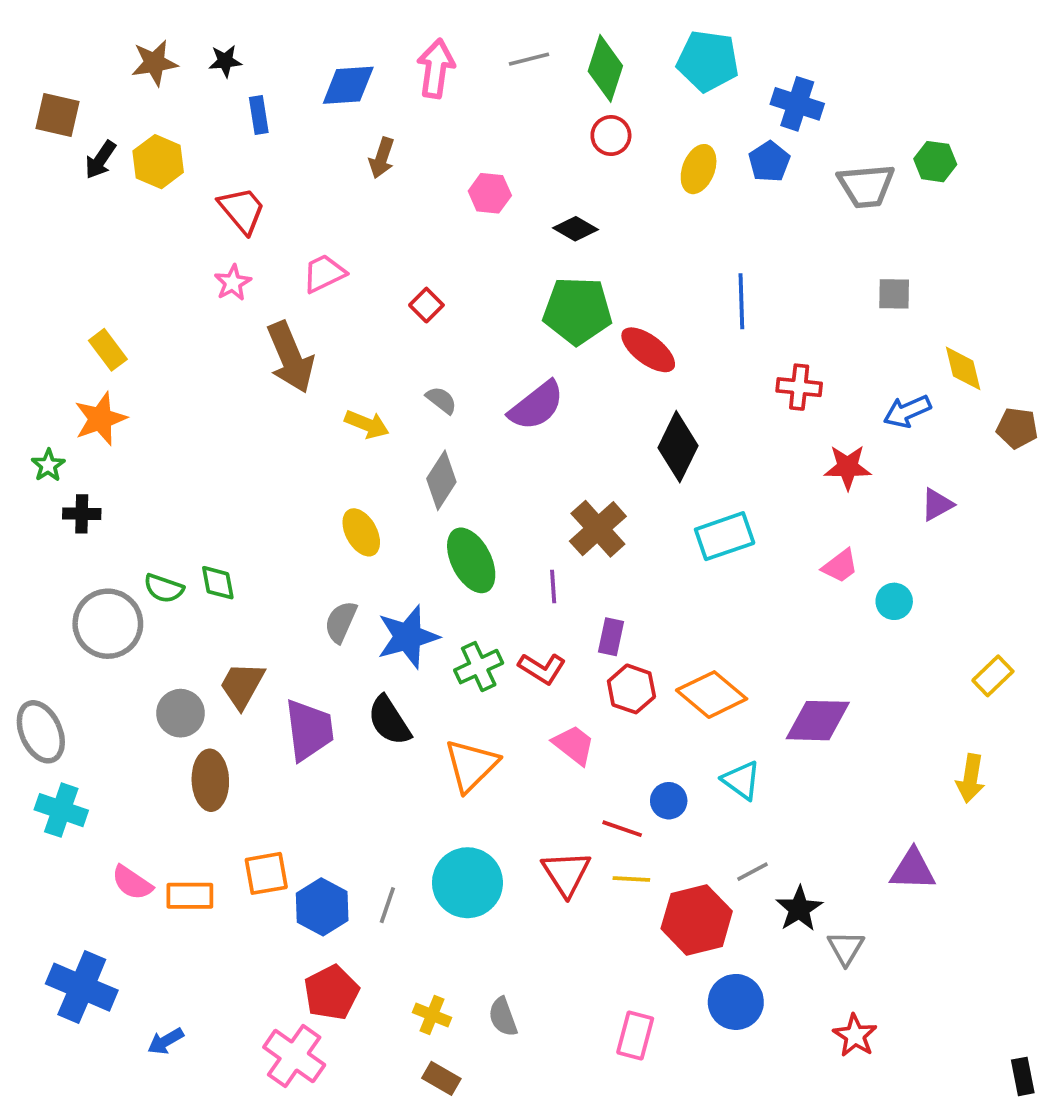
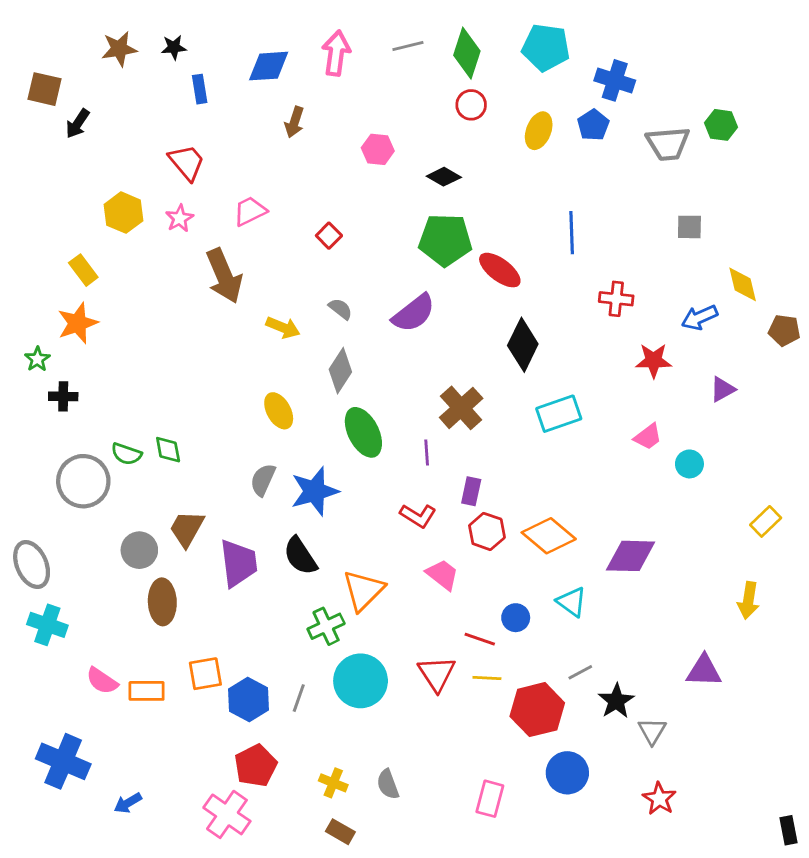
yellow hexagon: (158, 162) -> (124, 213), moved
green cross: (479, 667) -> (326, 626), moved

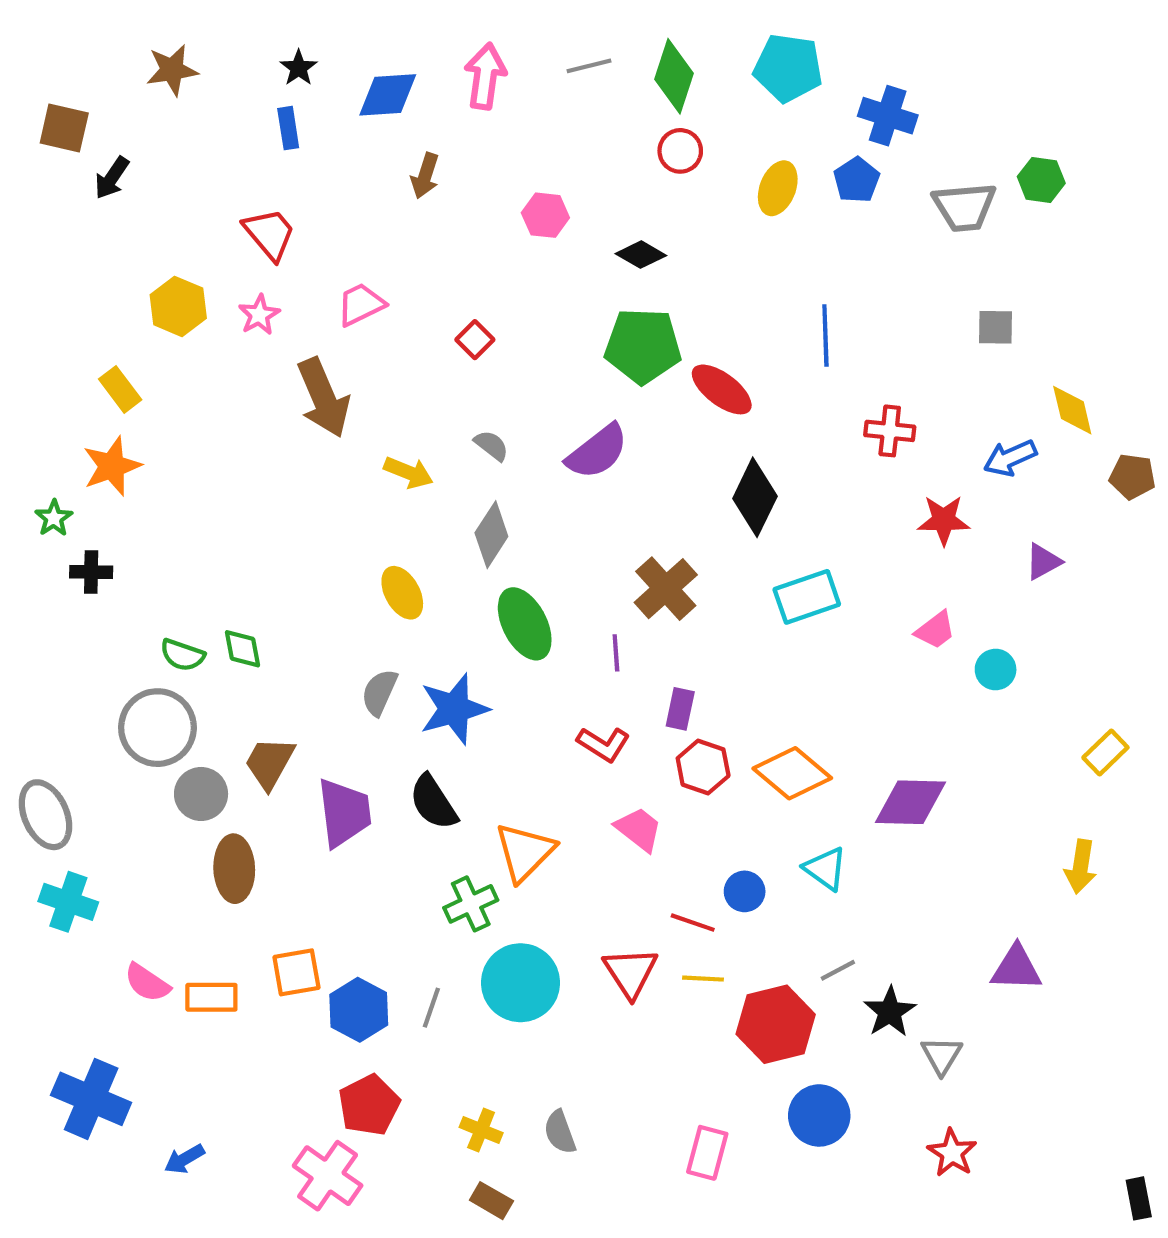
black star: (174, 47) -> (299, 68), moved, turned -30
gray circle: (83, 481) -> (157, 728), moved

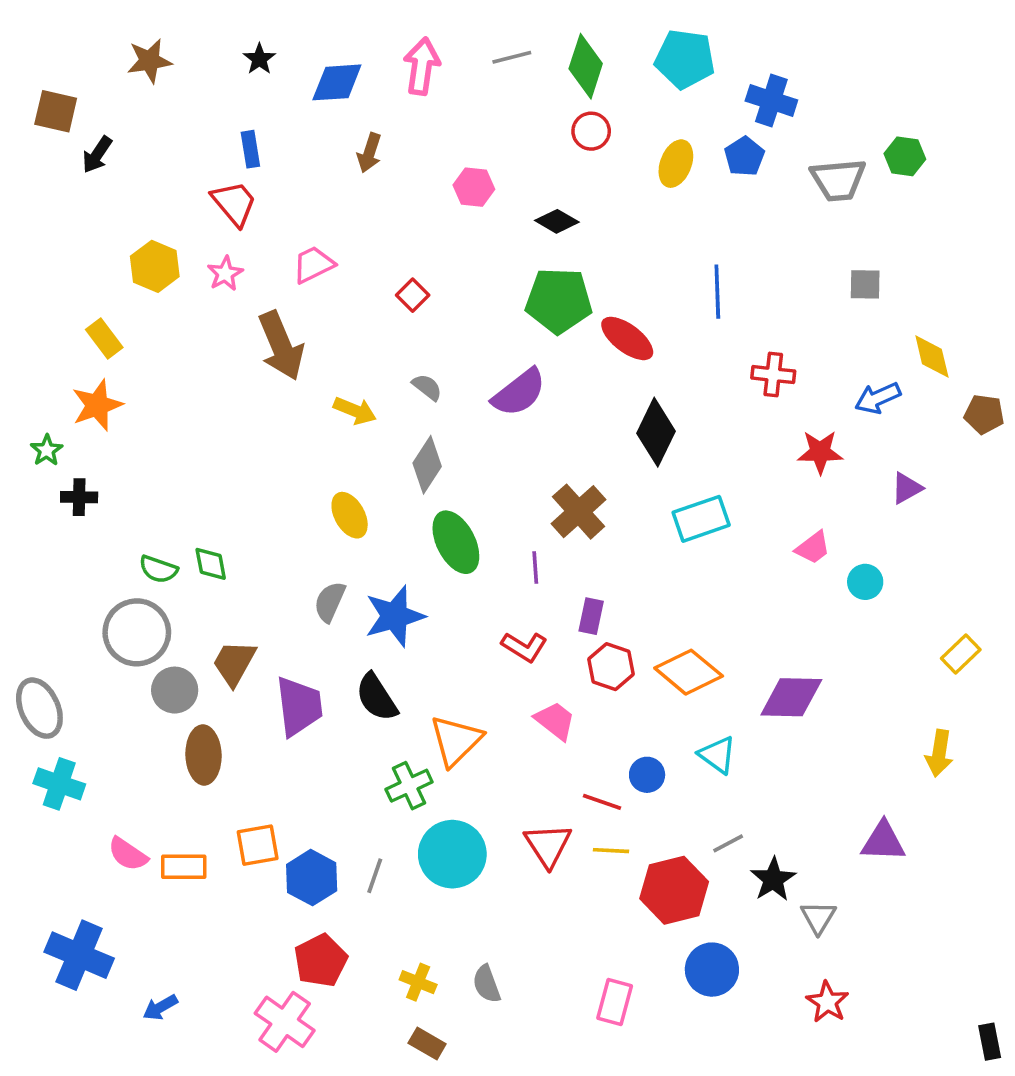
blue rectangle: (288, 128) -> (250, 149), moved

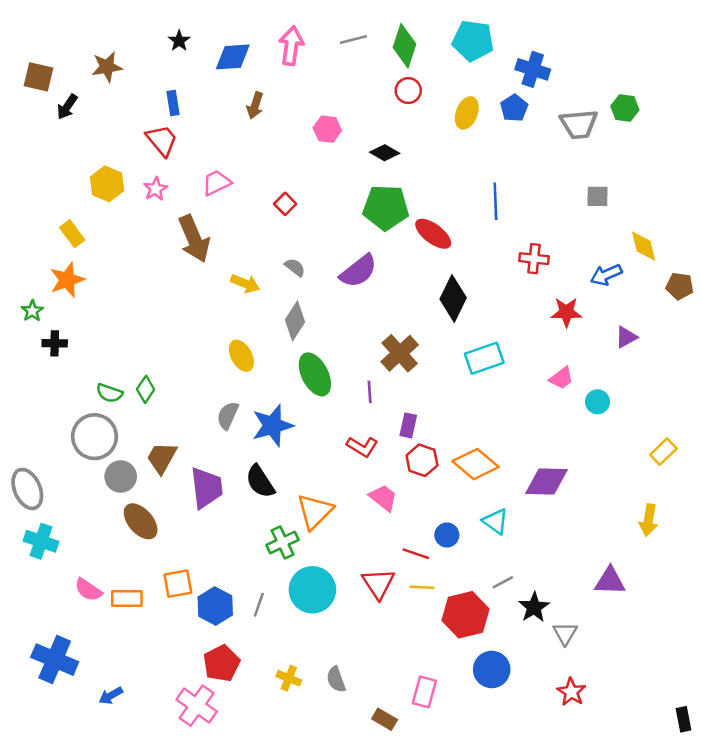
brown star: (149, 61) -> (107, 67), moved
green diamond: (211, 564) -> (146, 389), turned 45
brown ellipse: (203, 755) -> (141, 521), turned -39
brown rectangle: (427, 1043) -> (385, 719), moved

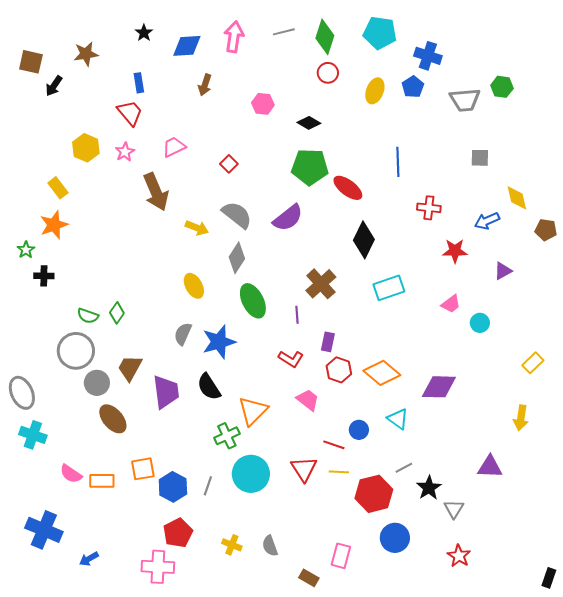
gray semicircle: (295, 267) -> (237, 215), size x1.8
pink cross: (197, 706) -> (158, 567), turned -32
black rectangle: (683, 719) -> (549, 578), turned 30

